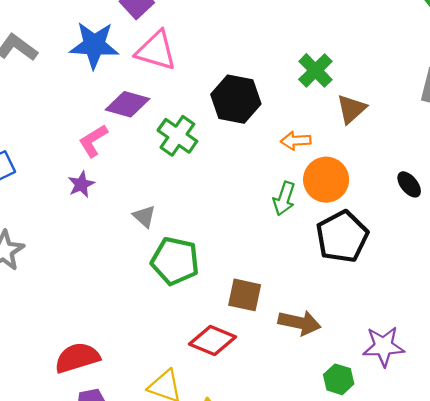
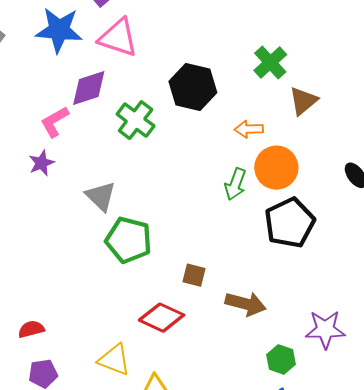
purple diamond: (127, 104) -> (89, 88), turned -36
gray triangle: (144, 216) -> (101, 196), size x1.4
brown square: (245, 295) -> (194, 275), size x0.7
red semicircle: (77, 358) -> (31, 329), size x0.6

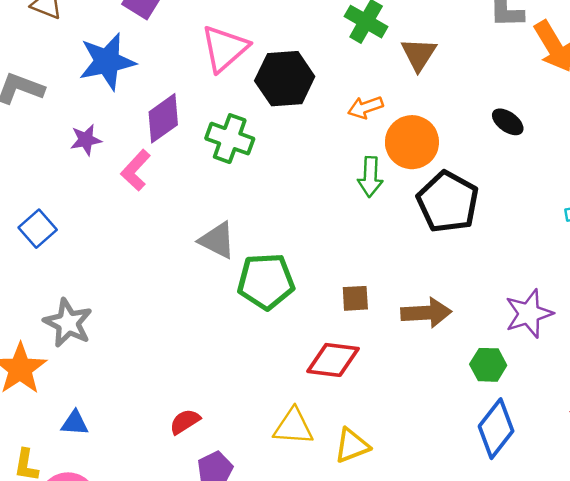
pink triangle: (118, 38) -> (225, 48), moved, turned -42
purple star: (41, 163) -> (86, 140), moved, turned 30

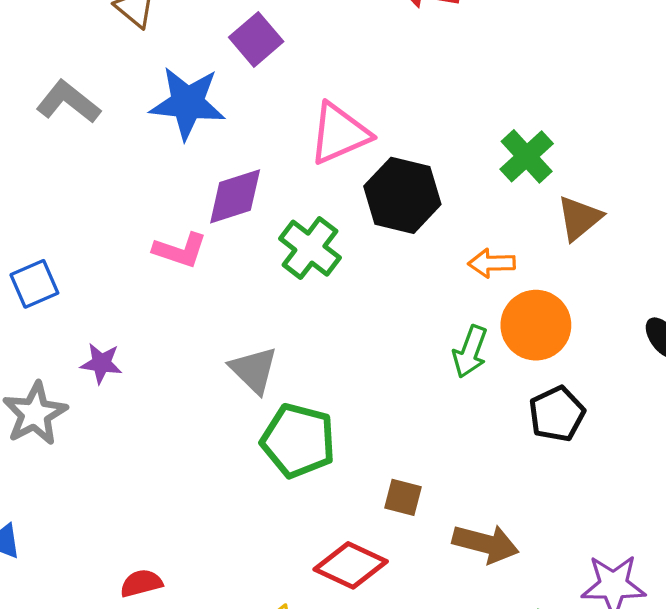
purple star: (86, 140) -> (101, 363), moved
pink L-shape: (136, 170) -> (180, 250), turned -132
black pentagon: (448, 202) -> (557, 414), size x0.7

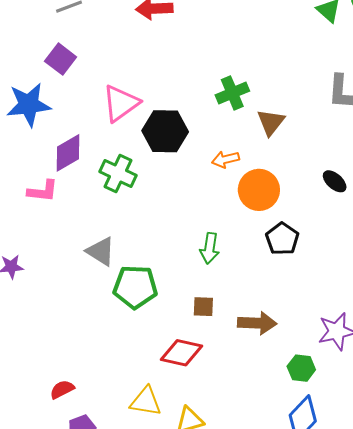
green cross: (527, 156) -> (232, 93), turned 32
green arrow: (470, 352) -> (210, 248), moved

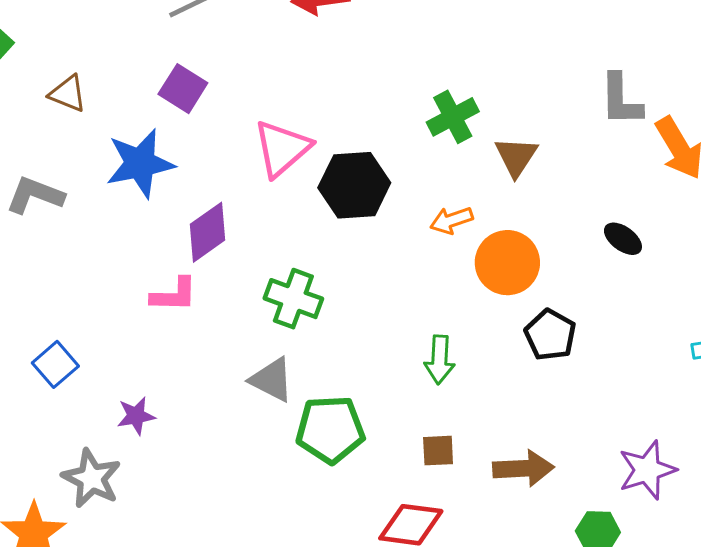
green cross: (118, 174) -> (293, 299), moved

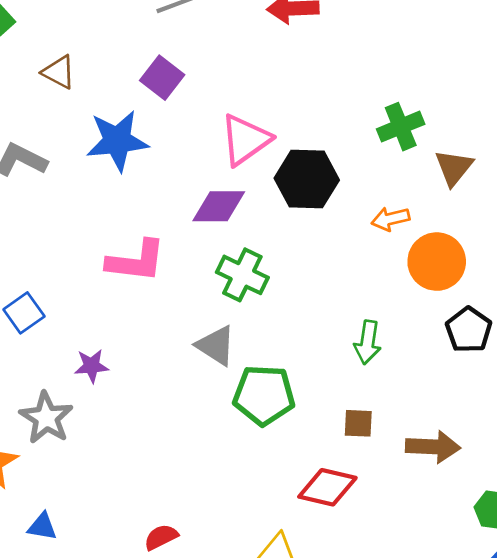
purple diamond: (208, 232) -> (219, 206), moved, turned 30
pink L-shape: (174, 295) -> (136, 261), size x1.4

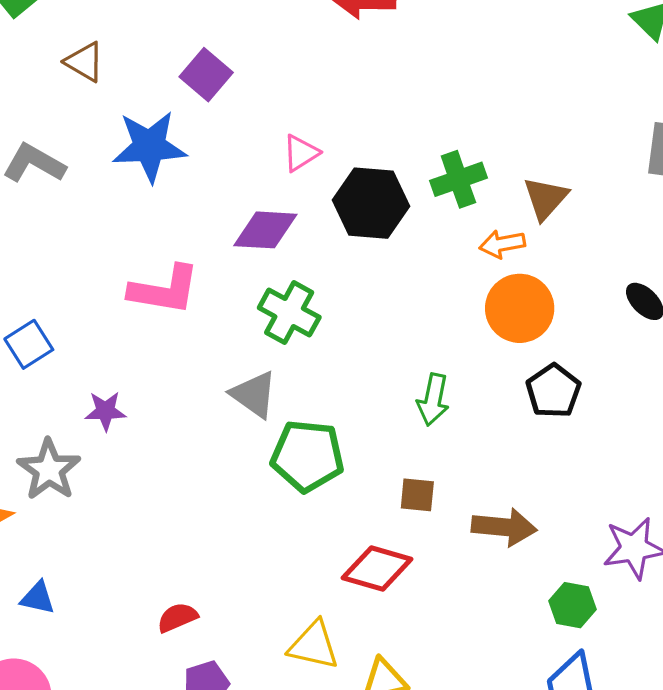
green cross: (401, 127) -> (458, 179), moved
pink triangle: (245, 140) -> (301, 153), size x0.6
orange arrow: (390, 219) -> (502, 244), moved

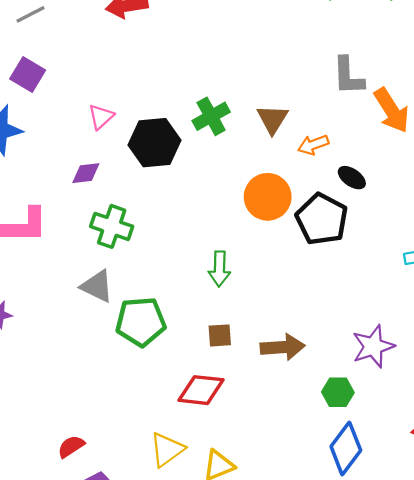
purple diamond: (265, 230) -> (86, 173), size x0.7
orange arrow: (502, 244) -> (313, 145), moved
black pentagon: (553, 391) -> (322, 219), moved, size x1.4
yellow triangle: (314, 645) -> (167, 450), turned -39

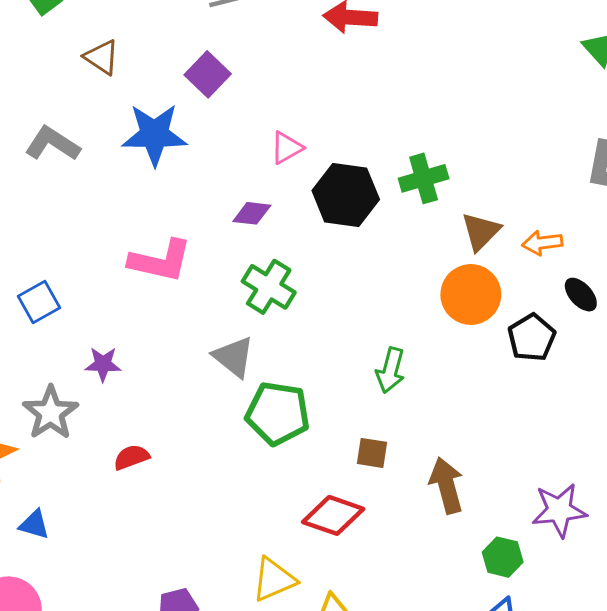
brown triangle: (272, 119) -> (481, 231), moved
black pentagon: (322, 219) -> (532, 338), size x0.7
brown arrow: (283, 347) -> (447, 485), turned -114
red semicircle: (71, 446) -> (131, 457), moved

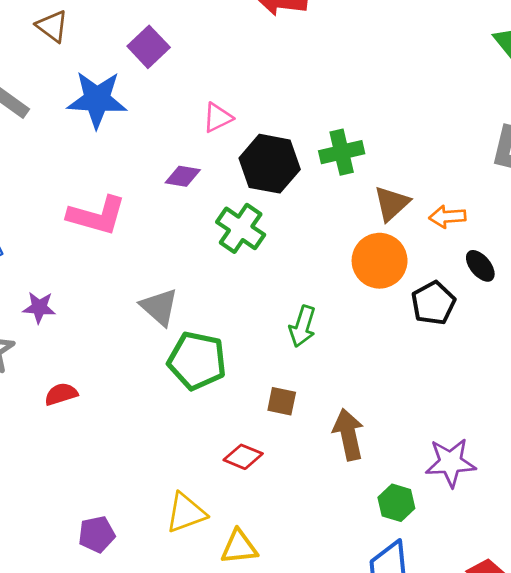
green cross: (269, 287) -> (241, 228), moved
red diamond: (333, 515) -> (243, 457), size x0.7

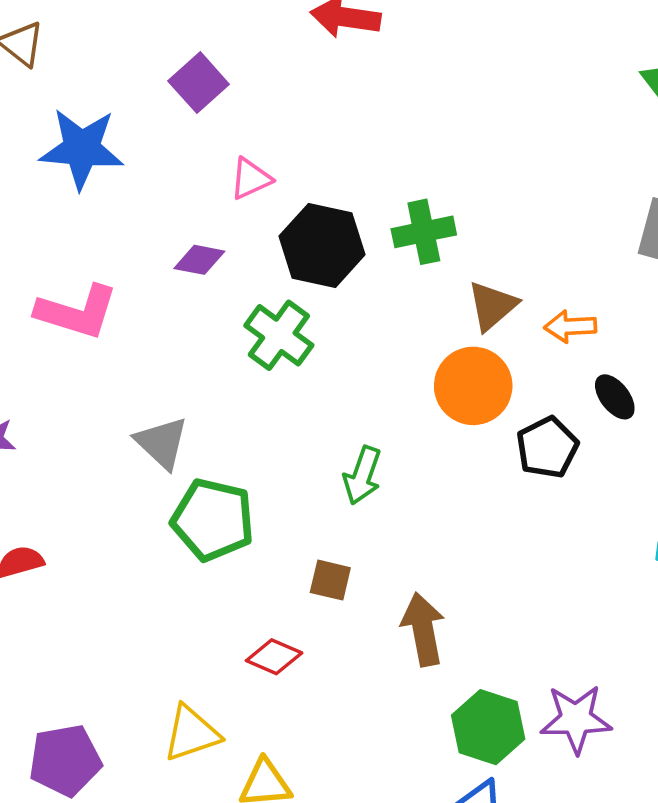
purple square: (149, 47) -> (199, 83), moved
purple star: (451, 462) -> (576, 719), moved
green hexagon: (396, 503) -> (488, 727), size x1.4
purple pentagon: (97, 534) -> (65, 760), size x1.4

